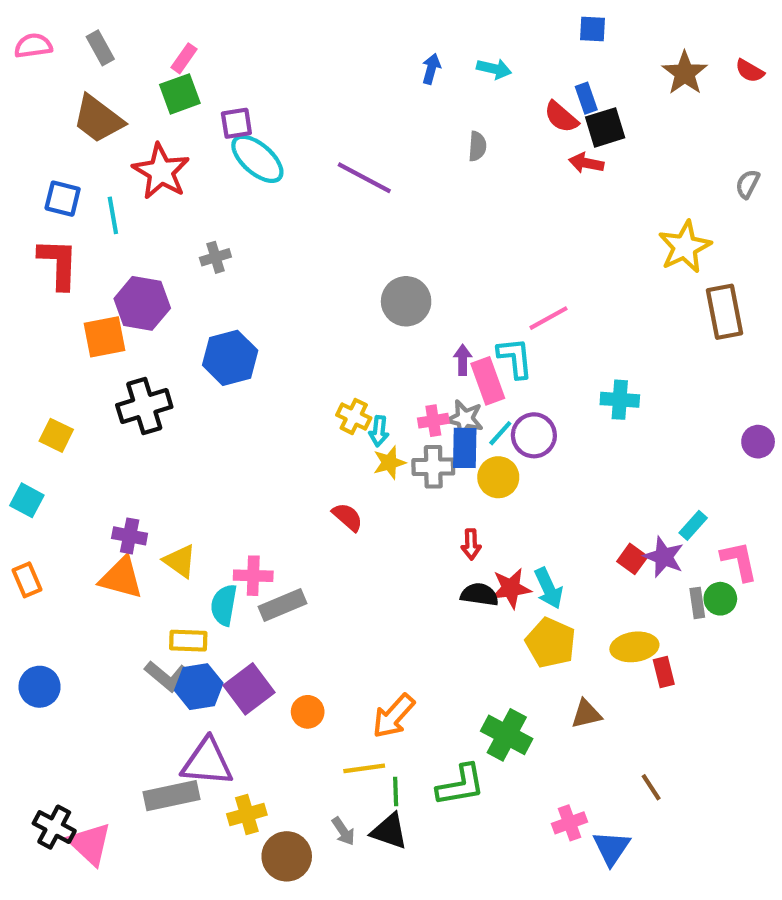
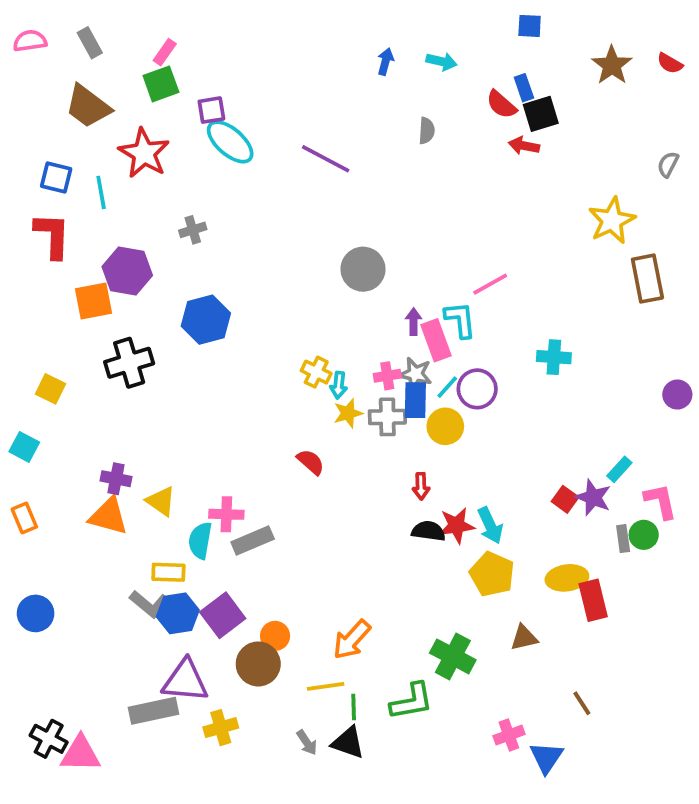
red rectangle: (664, 672) -> (593, 600), size x1.5
pink triangle: (90, 844) -> (80, 754), turned -42
brown circle: (287, 856) -> (258, 664), moved

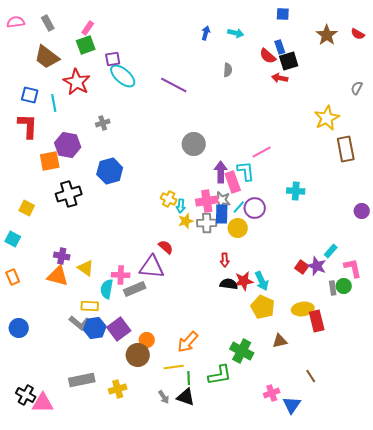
purple arrow: (414, 322) -> (221, 172), size x1.5
pink cross: (387, 376) -> (207, 201), size x1.5
purple triangle: (185, 681) -> (152, 267), moved

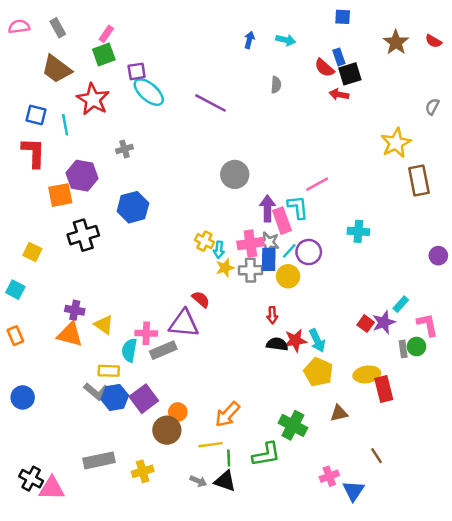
purple star: (317, 266) -> (384, 322), turned 30
gray arrow: (164, 397) -> (198, 481), turned -32

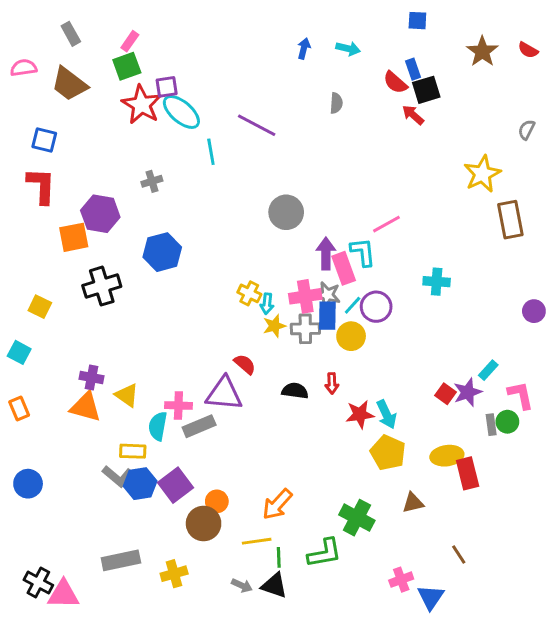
pink semicircle: (19, 27) -> (24, 68), moved
red arrow: (339, 94) -> (413, 115), turned 30
red star: (93, 99) -> (142, 105), moved
cyan line: (65, 125) -> (211, 152), moved
black semicircle: (277, 344) -> (295, 391), moved

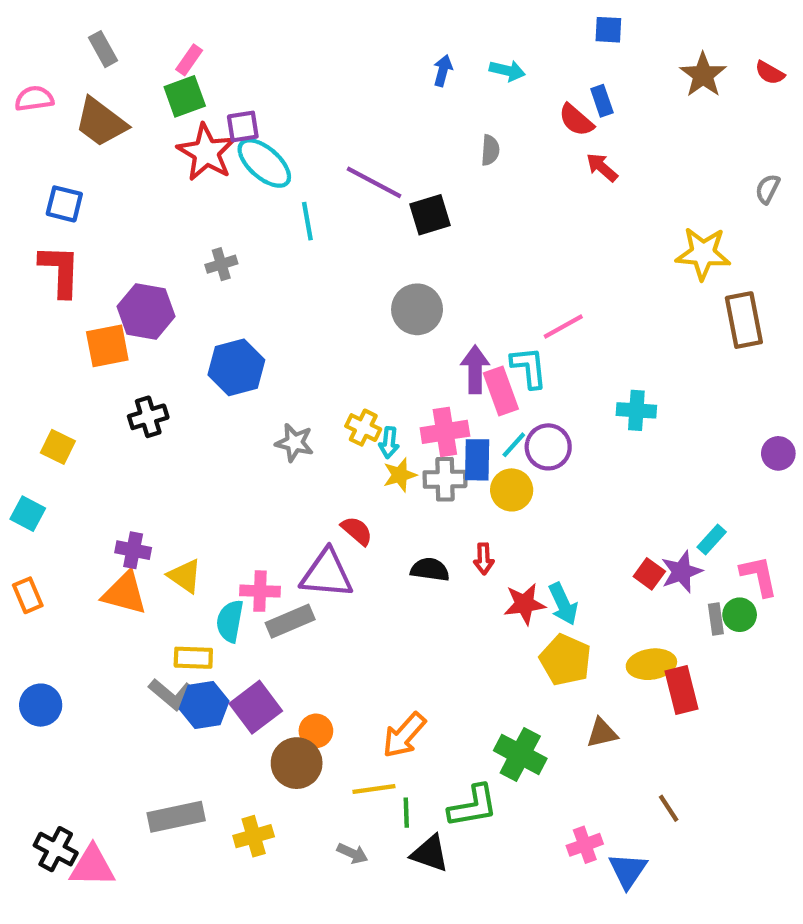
black square: (426, 90) -> (430, 215), moved
yellow star: (482, 174) -> (703, 253), turned 30
black cross: (102, 286) -> (148, 417), size x0.7
gray star: (327, 295) -> (294, 443), moved
black triangle: (274, 585) -> (430, 853), moved

